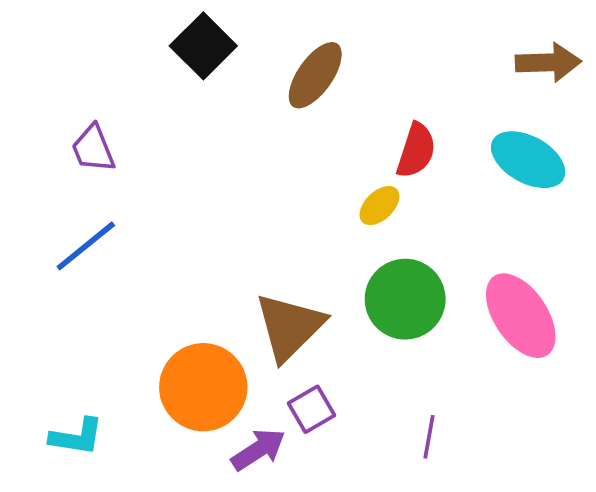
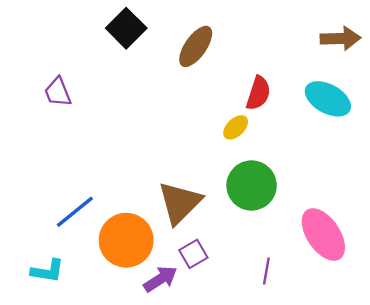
blue line: (86, 246) -> (75, 212), moved
pink ellipse: (521, 316) -> (323, 235), moved

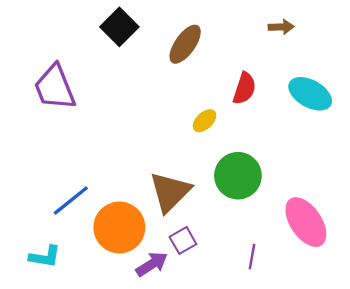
brown arrow: (340, 38) -> (281, 27), moved, size x0.7
purple trapezoid: (58, 92) -> (55, 87), size x1.6
yellow ellipse: (236, 127) -> (205, 121), moved

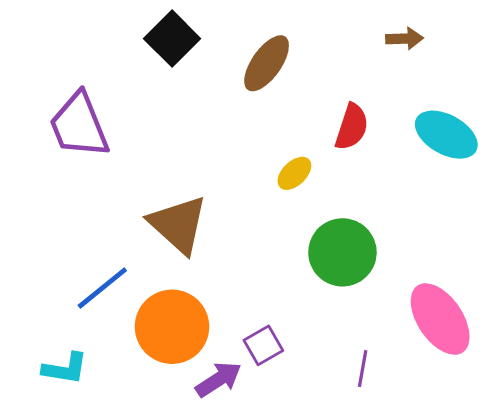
brown triangle: (170, 192) -> (178, 224), moved, turned -33

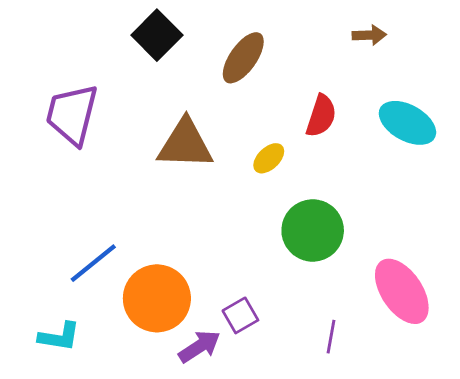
purple trapezoid: (79, 125) -> (72, 114), turned 36
brown triangle: (178, 224) -> (185, 144), moved, turned -40

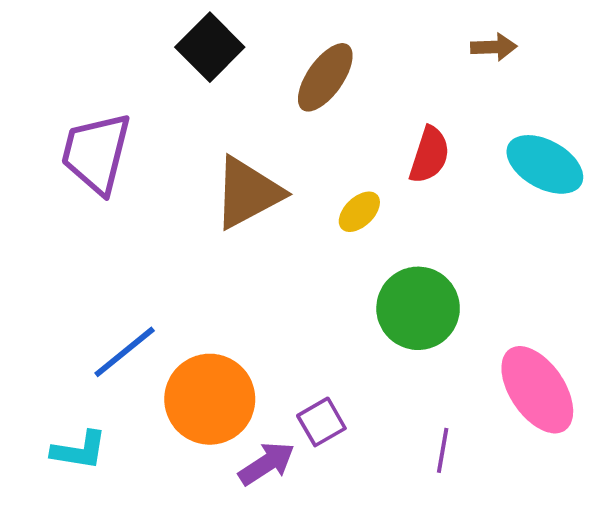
brown triangle: (185, 144) -> (248, 193), turned -30

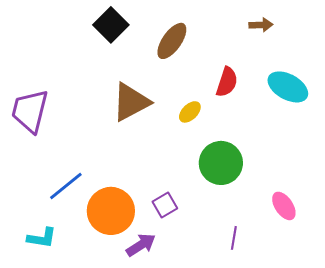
purple trapezoid: (96, 153) -> (30, 111), moved
pink ellipse: (537, 390) -> (284, 206), size x0.6
purple square: (321, 422) -> (165, 205), moved

